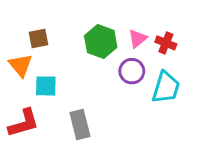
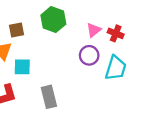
green hexagon: (101, 41) -> (53, 20), moved

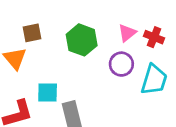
green hexagon: (53, 20) -> (82, 40), moved
cyan square: (22, 67) -> (48, 92), moved

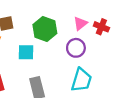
cyan trapezoid: (154, 80) -> (81, 80), moved
cyan square: (48, 92) -> (26, 52), moved

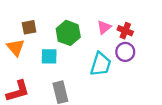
purple circle: (76, 48) -> (125, 52), moved
cyan trapezoid: (81, 80) -> (101, 64), moved

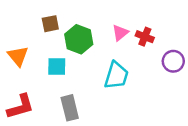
brown square: (29, 27) -> (50, 24), moved
purple circle: (125, 52) -> (173, 61), moved

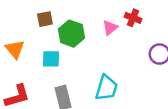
red cross: (145, 37) -> (133, 18), moved
cyan trapezoid: (116, 75) -> (106, 88), moved

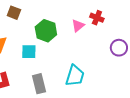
brown square: (45, 19) -> (14, 13), moved, turned 32

